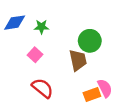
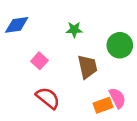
green star: (41, 27) -> (74, 30), moved
green circle: (90, 41) -> (120, 45), moved

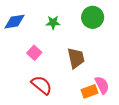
green star: (74, 30) -> (53, 23), moved
green circle: (120, 45) -> (93, 17), moved

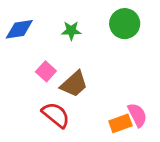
brown trapezoid: (76, 58) -> (74, 84), moved, turned 60

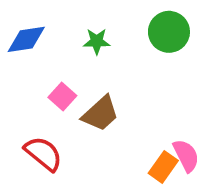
red semicircle: (56, 115) -> (43, 154), moved
orange rectangle: (120, 123) -> (163, 167), turned -35

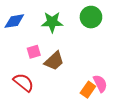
green star: (97, 41) -> (52, 22), size x1.5
pink square: (62, 97) -> (34, 52), turned 32

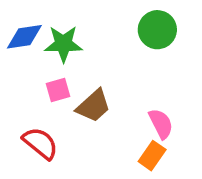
green star: (52, 22) -> (63, 44), moved
pink semicircle: (100, 83) -> (161, 124), moved

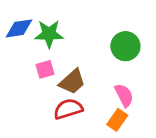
green circle: (157, 30) -> (125, 46), moved
red semicircle: (40, 143) -> (68, 109), moved, turned -56

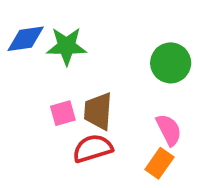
pink square: (45, 69) -> (63, 113), moved
brown trapezoid: (72, 82) -> (98, 111), turned 136

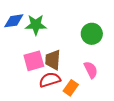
pink square: (63, 113) -> (34, 61), size x1.5
orange rectangle: (159, 163) -> (71, 88), moved

